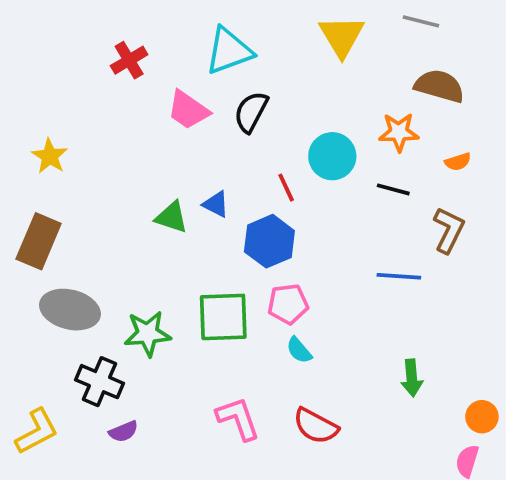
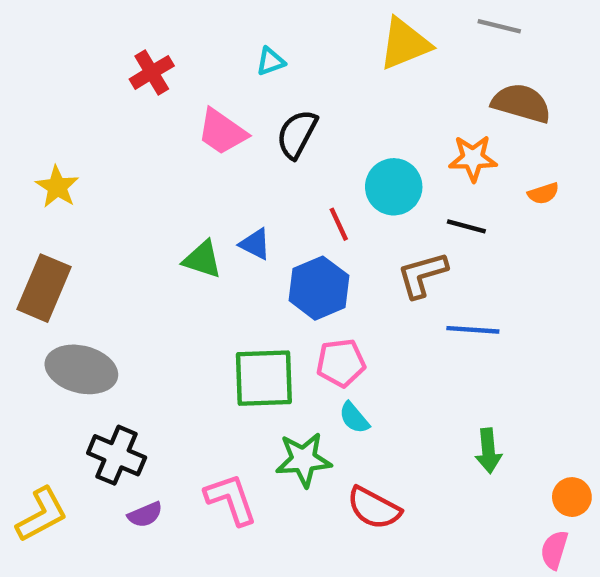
yellow triangle: (342, 36) -> (405, 44), turned 39
cyan triangle: (229, 51) -> (271, 61), size x0.5
brown L-shape: (449, 230) -> (422, 275), moved, turned -132
green star: (148, 334) -> (304, 460), moved
pink L-shape: (238, 419) -> (231, 499), moved

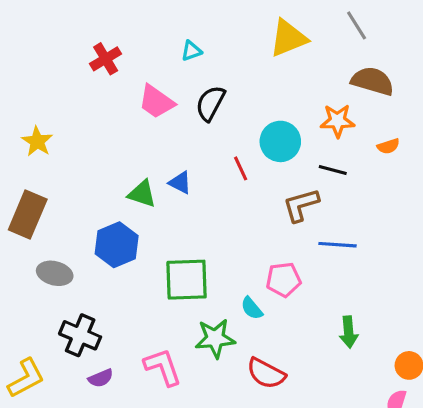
gray line: (499, 26) -> (357, 25), turned 44
blue hexagon: (319, 288) -> (117, 245), moved
pink pentagon: (341, 363) -> (283, 280), moved
gray ellipse: (81, 369) -> (55, 273), size x0.7

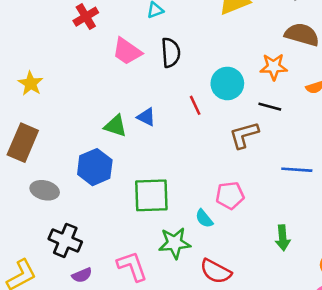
black semicircle: (210, 103) -> (171, 53), turned 148
blue line: (337, 245) -> (297, 170), moved

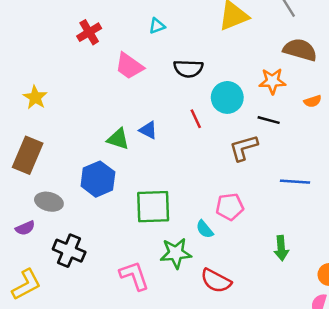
black semicircle: (171, 53) -> (188, 69), moved, turned 96
purple semicircle: (82, 275) -> (25, 228), moved

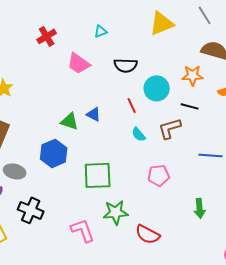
cyan semicircle: (205, 229) -> (139, 134), moved

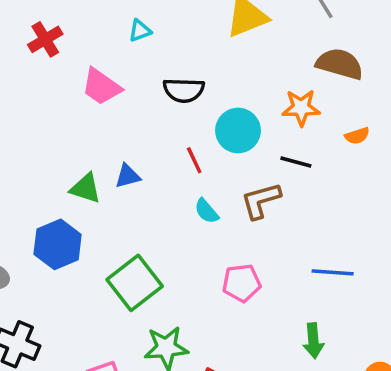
blue triangle: (94, 114) -> (128, 176), turned -42
blue line: (211, 155) -> (333, 272), moved
green square: (98, 175) -> (135, 283), turned -36

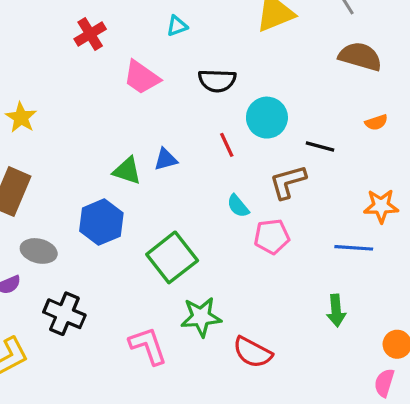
orange star: (301, 108) -> (381, 206), moved
cyan semicircle: (206, 211) -> (238, 206), moved
pink pentagon: (242, 283) -> (272, 237), moved

